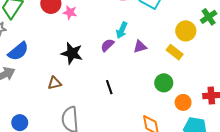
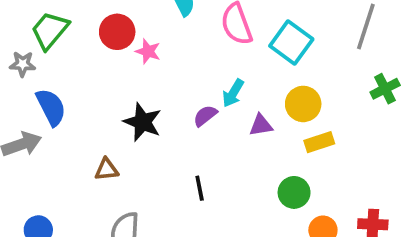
yellow circle: (186, 31) -> (303, 104), moved
blue semicircle: (18, 51) -> (51, 107), turned -85
yellow rectangle: (175, 52) -> (319, 142), turned -63

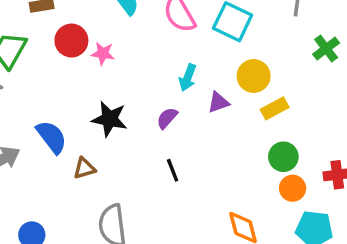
blue semicircle: (51, 107) -> (52, 137), moved
purple semicircle: (205, 116) -> (167, 118), moved
green circle: (294, 192) -> (283, 157), moved

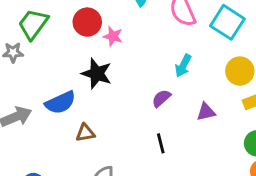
purple triangle: (218, 102) -> (206, 112), moved
black star: (109, 119) -> (97, 74), moved
blue semicircle: (52, 137) -> (60, 103), turned 96

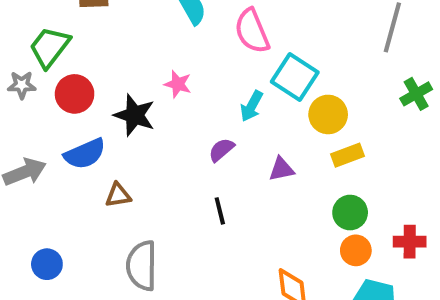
red circle: (87, 22) -> (75, 94), moved
cyan square: (227, 22) -> (295, 77), moved
pink star: (113, 36) -> (178, 84), moved

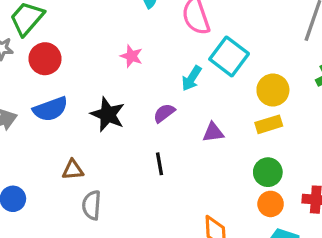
yellow circle: (328, 114) -> (273, 90), moved
black star: (135, 115) -> (108, 114), moved
brown triangle: (118, 195) -> (73, 170), moved
gray semicircle: (142, 266) -> (92, 205), size x0.7

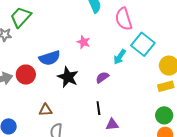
red circle: (45, 59) -> (26, 75), moved
blue semicircle: (50, 109) -> (50, 58), moved
purple triangle: (213, 132) -> (112, 124), moved

